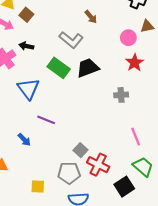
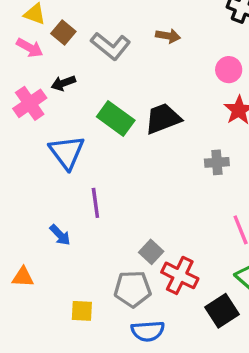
brown arrow: (91, 17) -> (168, 36), turned -40
gray L-shape: (71, 40) -> (111, 46), moved
black arrow: (26, 46) -> (63, 83), turned -32
purple line: (46, 120) -> (95, 203), turned 60

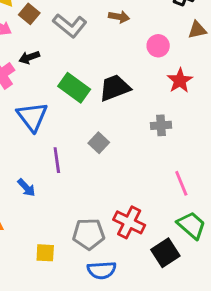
pink circle: (229, 70) -> (158, 46), moved
gray square: (151, 252) -> (99, 143), moved

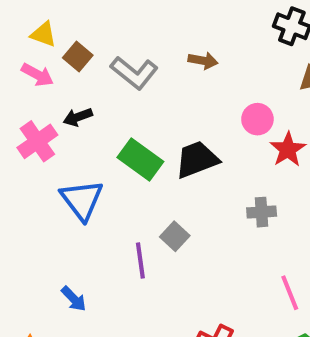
pink circle: (158, 46) -> (257, 119), moved
purple line: (57, 160) -> (140, 260), moved

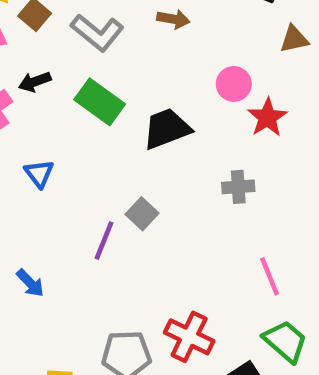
green rectangle: (140, 160) -> (100, 102), moved
blue triangle: (82, 200) -> (39, 173), size x0.6
purple line: (140, 260) -> (104, 241), turned 30

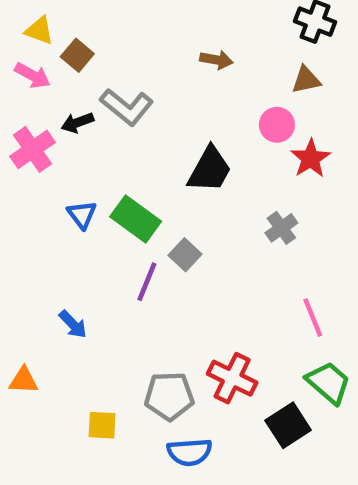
gray L-shape: (97, 32) -> (127, 107), moved
brown triangle: (294, 39) -> (306, 80), moved
green rectangle: (100, 102) -> (136, 219), moved
black trapezoid: (167, 129) -> (210, 170), turned 140
gray cross: (238, 187) -> (281, 228), turned -32

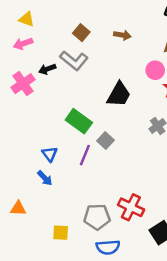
brown square: (77, 55) -> (81, 33), moved
pink arrow: (33, 75) -> (23, 44), turned 132
blue triangle: (82, 214) -> (50, 154), moved

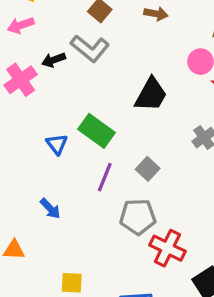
gray square: (105, 141) -> (148, 169), moved
blue triangle: (50, 154) -> (57, 144), moved
gray pentagon: (97, 217) -> (138, 217), moved

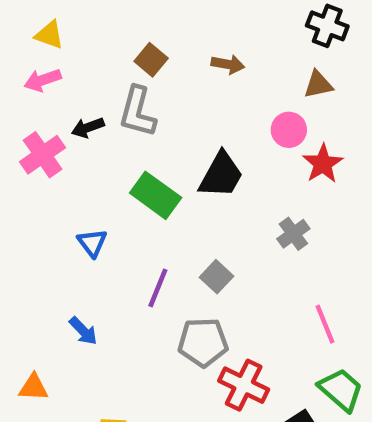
gray L-shape: (90, 48) -> (137, 112), turned 66
green rectangle: (97, 131) -> (156, 195), moved

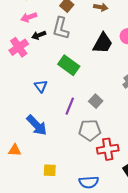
pink arrow: (43, 80) -> (29, 17), moved
black trapezoid: (221, 175) -> (103, 43), moved
blue arrow: (83, 331) -> (37, 125), size x1.6
red cross: (244, 385) -> (108, 149), turned -35

